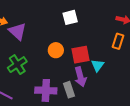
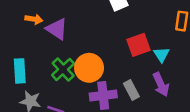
orange circle: (56, 50) -> (89, 68), moved, size x1.5
purple arrow: (80, 77) -> (161, 84), moved

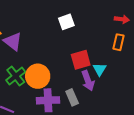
purple arrow: (161, 84) -> (88, 81), moved

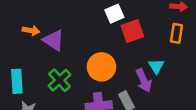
red square: (81, 60) -> (132, 31), moved
orange circle: (38, 76) -> (101, 67), moved

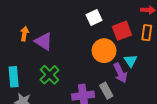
orange arrow: (31, 31) -> (24, 34), turned -88
red square: (132, 31) -> (122, 31), moved
orange circle: (101, 67) -> (104, 51), moved

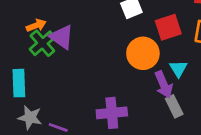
orange arrow: (24, 34) -> (36, 25), turned 56
green cross: (49, 75) -> (42, 43), moved
gray rectangle: (106, 91) -> (174, 106), moved

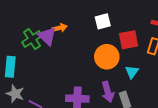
orange arrow: (36, 25) -> (60, 28), moved
purple arrow: (164, 84) -> (108, 92), moved

